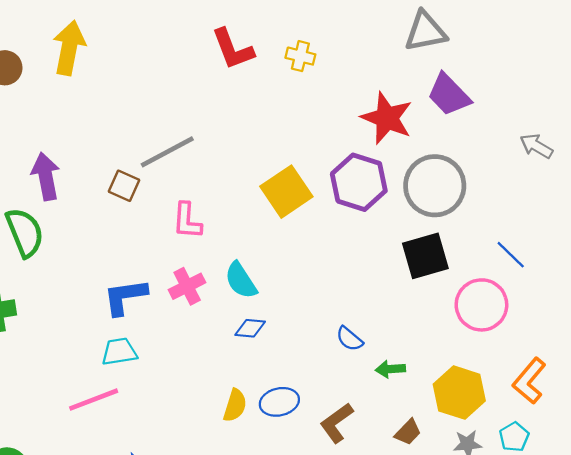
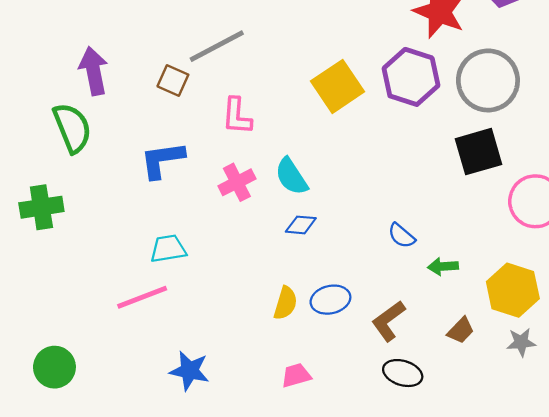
blue L-shape: (125, 297) -> (162, 160), moved

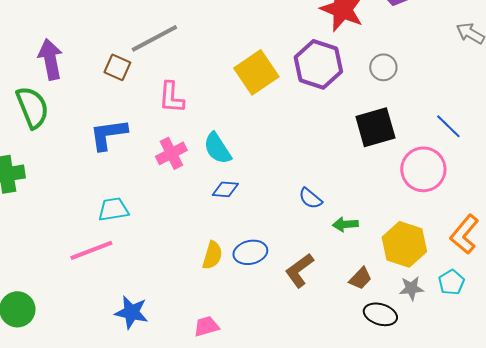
gray circle: (488, 80) -> (383, 67), size x0.5
black ellipse: (403, 373) -> (380, 314), moved
pink trapezoid: (296, 375) -> (206, 326), moved

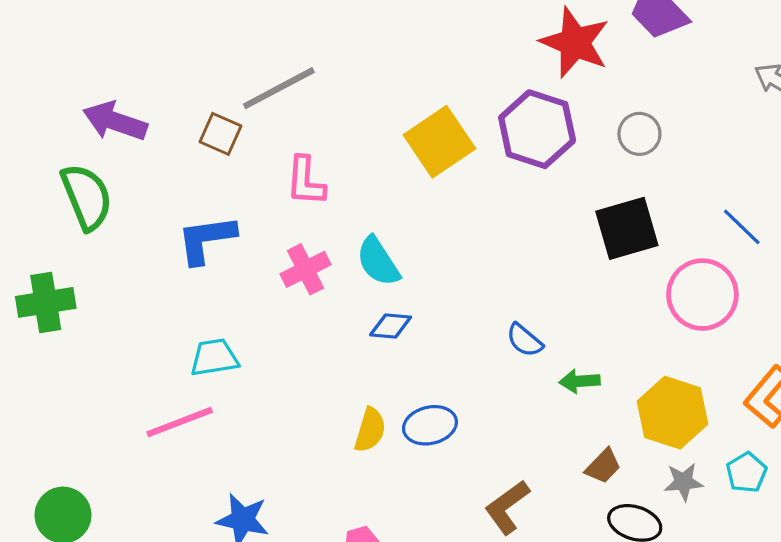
purple arrow: (50, 59) -> (115, 121), turned -60
brown L-shape: (299, 270) -> (507, 507), moved

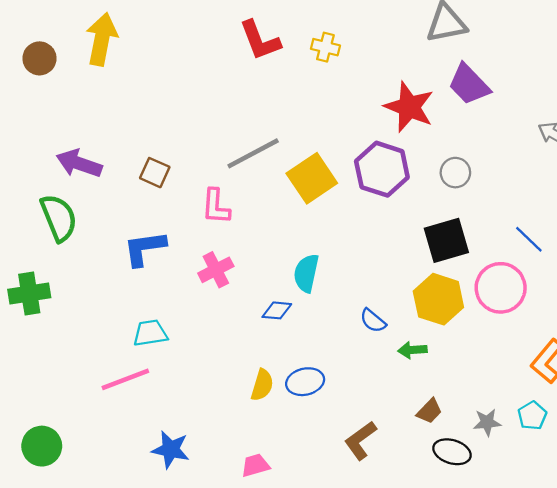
gray line: (279, 88) -> (253, 153), moved
cyan semicircle: (378, 261) -> (306, 273), moved, turned 45
yellow hexagon: (673, 413) -> (438, 299), moved

